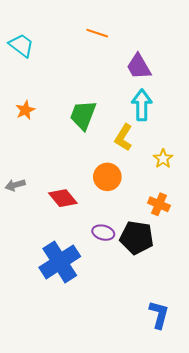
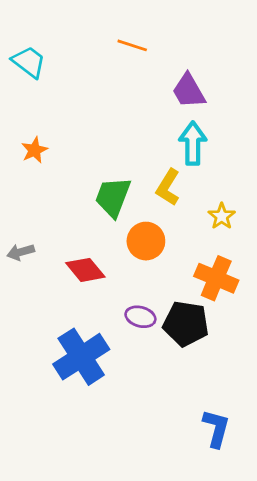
green trapezoid: (83, 115) -> (113, 197), moved
orange cross: (159, 204) -> (216, 278), size x1.4

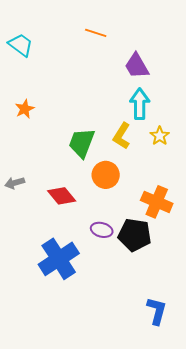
yellow star: (222, 216) -> (160, 136), moved

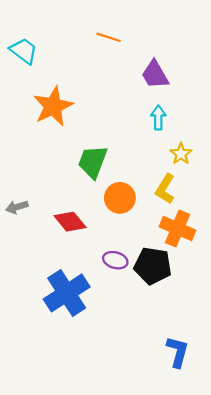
cyan arrow: (140, 104) -> (158, 118), size x0.7
orange star: (25, 109) -> (53, 106), moved, size x1.8
yellow L-shape: (122, 136) -> (165, 189), moved

